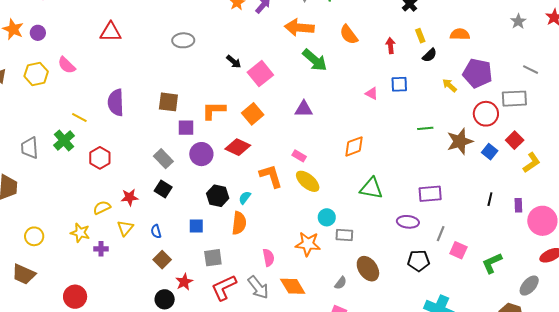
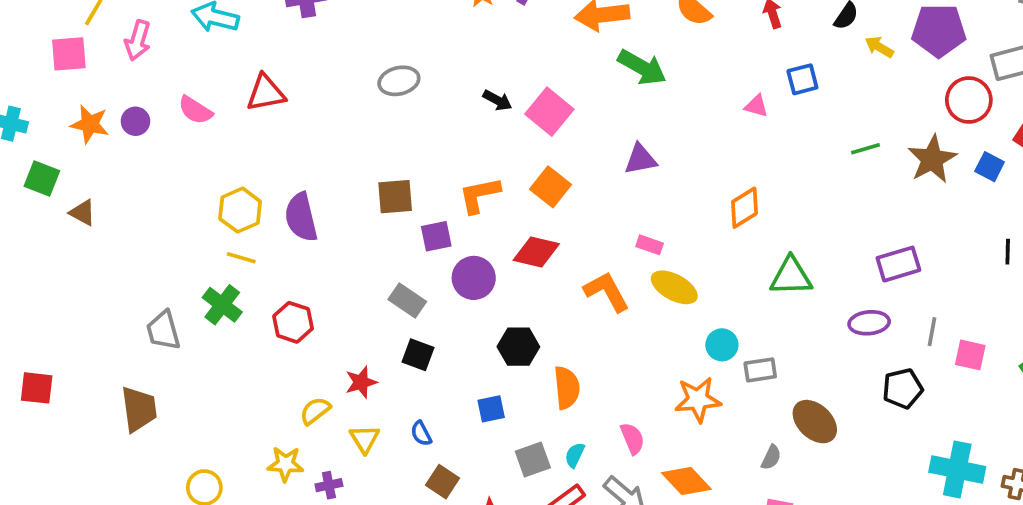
pink semicircle: (67, 65) -> (195, 110), moved
yellow hexagon: (36, 74) -> (240, 210), moved
yellow arrow: (450, 85) -> (879, 47), moved
cyan semicircle: (245, 198) -> (575, 455), moved

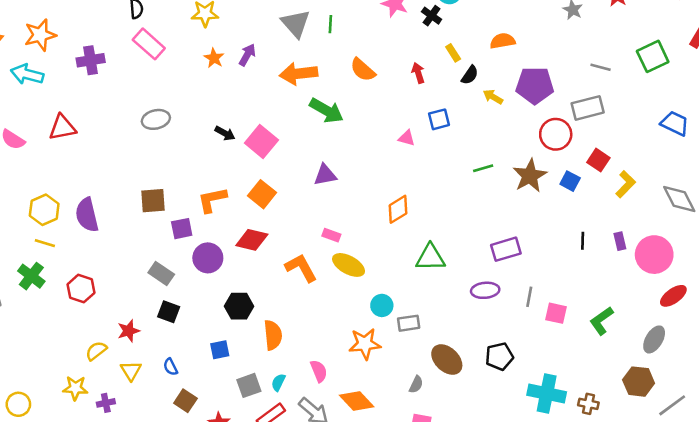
black pentagon: (903, 389) -> (499, 356), moved

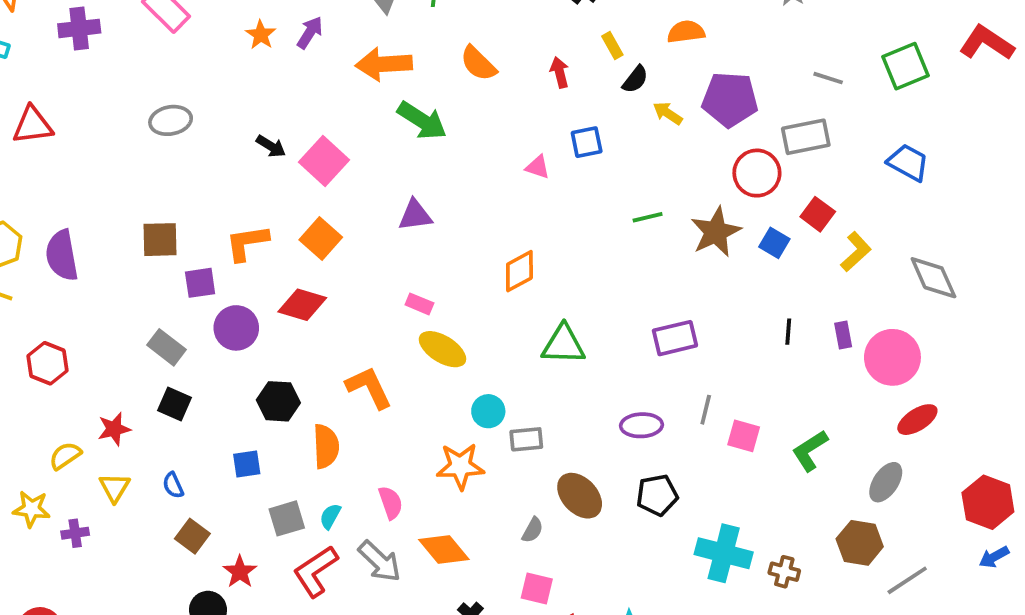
blue trapezoid: (675, 123) -> (908, 163), moved
orange L-shape: (301, 268) -> (369, 387), moved
purple ellipse: (485, 290) -> (641, 425), moved

